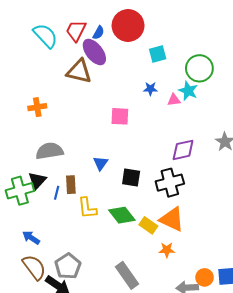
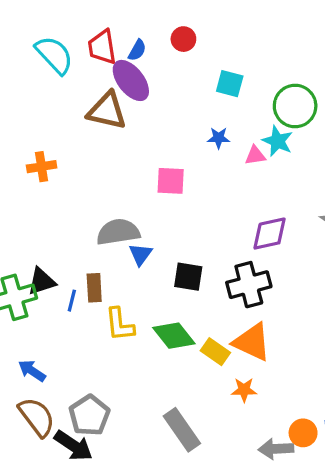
red circle: (128, 25) -> (183, 39), size x0.5
red trapezoid: (76, 31) -> (102, 47), turned -35
cyan square: (158, 54) -> (230, 84), turned 30
gray semicircle: (49, 151) -> (118, 232), moved
black triangle: (37, 181) -> (42, 281), turned 30

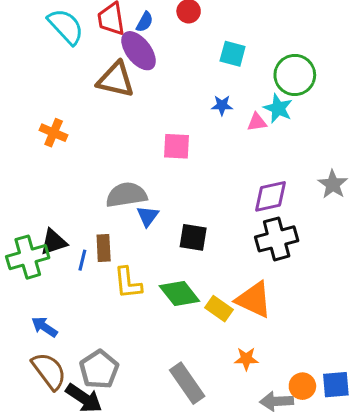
orange cross: (42, 167) -> (54, 133), turned 32
black cross: (249, 285) -> (277, 239), moved
orange star: (244, 390) -> (246, 359), moved

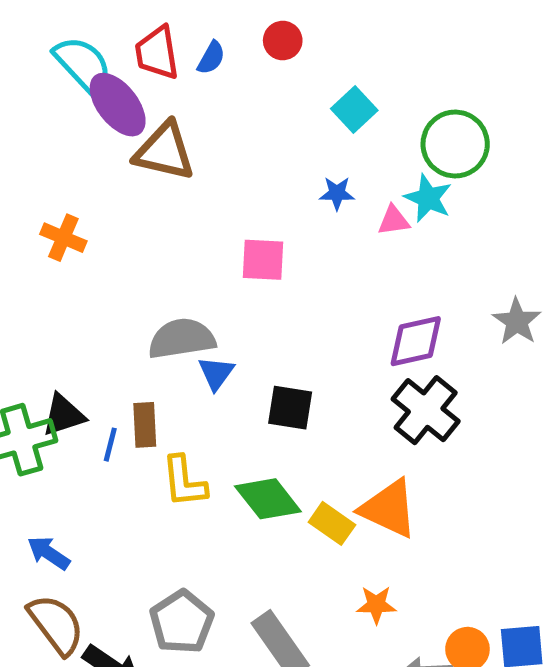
purple ellipse: (139, 51) -> (118, 105), moved
cyan square: (233, 54) -> (354, 110), turned 32
black cross: (277, 239) -> (426, 410), turned -36
gray pentagon: (99, 369) -> (182, 622), moved

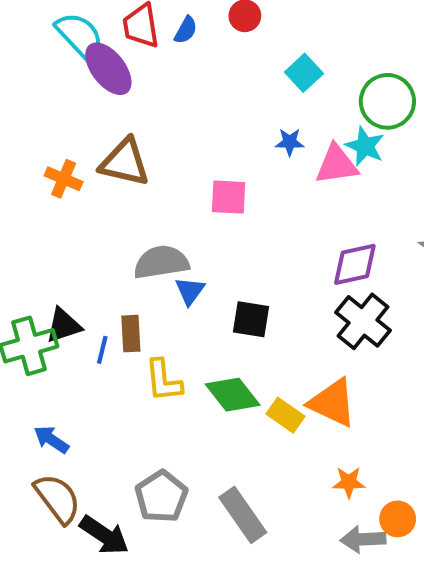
brown triangle: (164, 151) -> (125, 162), moved
pink triangle: (394, 220) -> (337, 164), size x1.6
orange star: (376, 605) -> (349, 482), moved

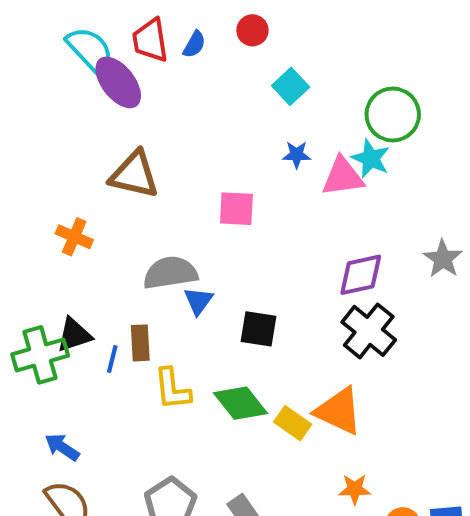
cyan square: (304, 73) -> (291, 86), moved
orange cross: (64, 179) -> (74, 237), moved

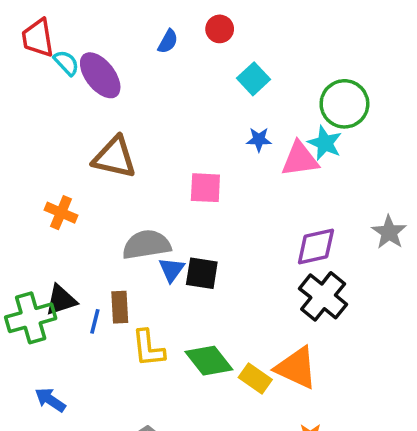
red trapezoid: (150, 40) -> (38, 38), moved
cyan semicircle: (90, 50) -> (66, 63), moved, size x0.6
black square: (258, 329) -> (202, 273), moved

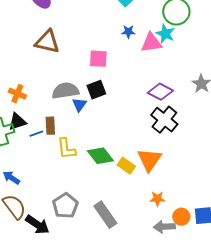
orange cross: (61, 213) -> (17, 94), moved
purple diamond: (316, 246) -> (160, 92), turned 40
black square: (202, 273) -> (96, 90), moved, turned -30
blue line: (95, 321) -> (36, 134), turned 56
orange triangle: (296, 368) -> (149, 160), turned 40

